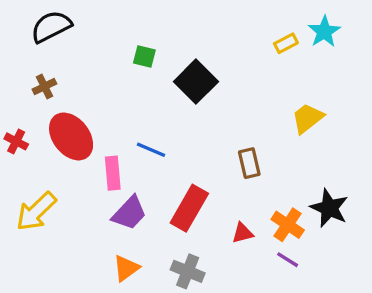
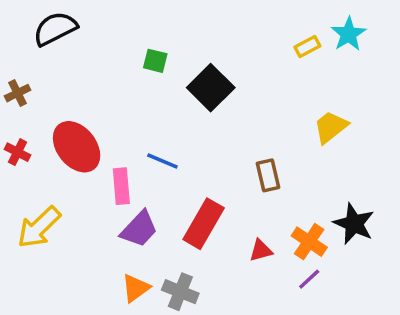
brown cross: (44, 87) -> (17, 93), moved
purple line: (288, 260) -> (309, 279), turned -75
gray cross: (188, 271) -> (180, 292), moved

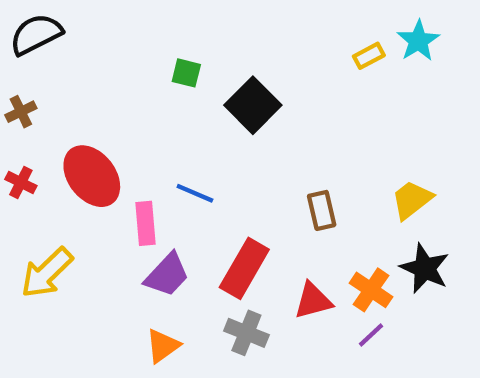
black semicircle: (55, 29) -> (36, 34), moved
yellow trapezoid: (331, 127) -> (412, 200), moved
red triangle: (261, 251) -> (313, 301), size x1.4
gray cross: (180, 292) -> (246, 333), moved

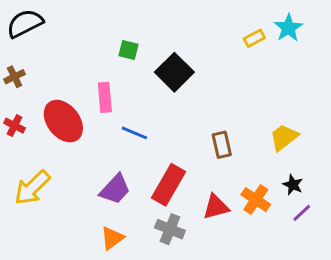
pink rectangle: (145, 223) -> (105, 97), moved
black star: (425, 268) -> (293, 185), size x0.6
purple line: (371, 335) -> (302, 213), moved

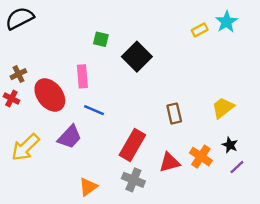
brown cross: (14, 77) -> (18, 74), moved
blue line: (134, 133) -> (94, 110), moved
purple trapezoid: (115, 189) -> (70, 137), moved

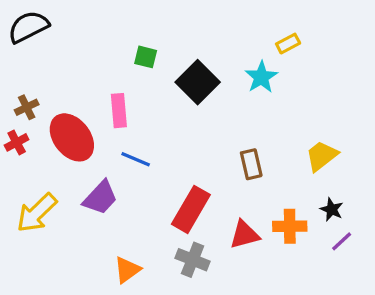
cyan star: (226, 22) -> (261, 77), moved
red cross: (11, 98) -> (17, 142), turned 35
orange cross: (201, 157) -> (290, 226), turned -35

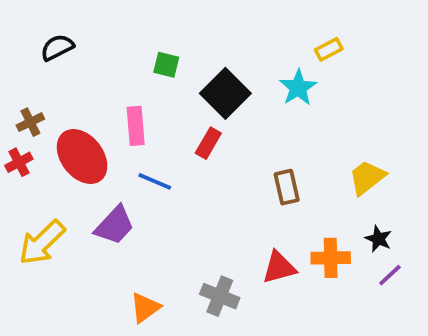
black semicircle: (28, 27) -> (57, 47), moved, size x0.7
red rectangle: (191, 209) -> (208, 143), moved, size x0.6

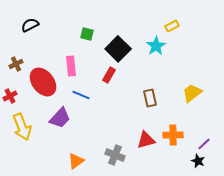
red cross: (19, 162) -> (10, 96), moved
black star: (378, 239) -> (198, 161), moved
yellow arrow: (42, 243) -> (22, 127), turned -68

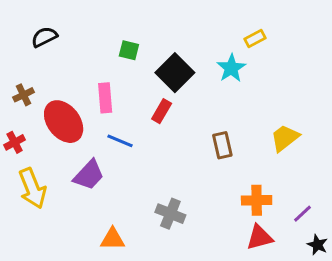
red triangle: (146, 140) -> (260, 237), moved
gray cross: (115, 155) -> (170, 214), moved
orange triangle: (76, 161) -> (113, 239), turned 36
black star: (198, 161) -> (317, 245), moved

